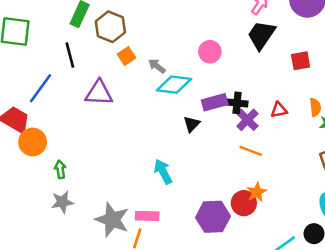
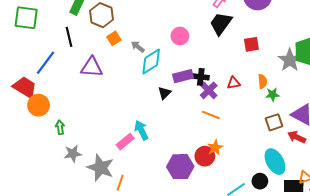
cyan diamond: (174, 85) -> (151, 62), turned -40
gray star: (62, 202) -> (73, 154), moved
pink rectangle: (147, 216) -> (125, 142), moved, turned -42

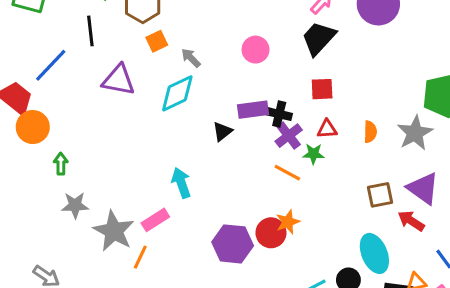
red square: (251, 44) -> (322, 89), moved
gray star: (290, 60) -> (415, 133), moved
cyan diamond: (151, 62) -> (177, 93), moved
green star: (272, 94) -> (313, 154), moved
pink rectangle: (125, 142) -> (155, 220), moved

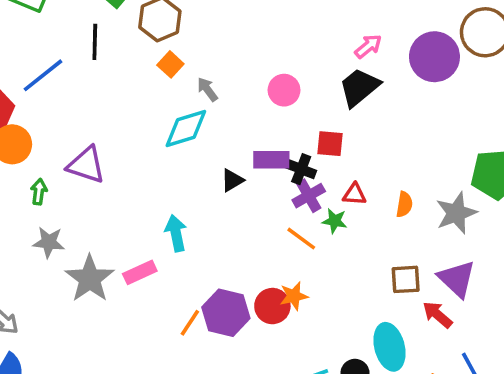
orange square: (157, 41) -> (170, 64), turned -30
purple triangle: (119, 80) -> (86, 165), moved
red square: (322, 89) -> (330, 144), moved
orange line: (140, 257) -> (190, 323), moved

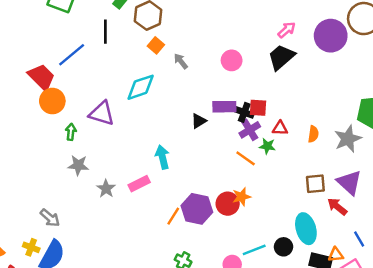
cyan diamond: (186, 129) -> (141, 87), moved
red square: (330, 144) -> (258, 108), moved
gray star: (90, 279) -> (106, 189), size x0.6

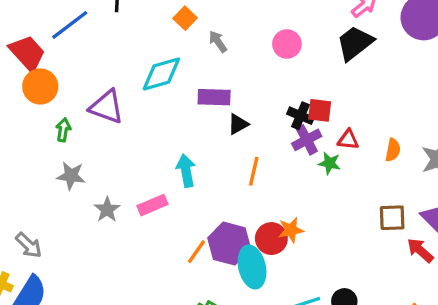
purple rectangle: (224, 107) -> (214, 97), moved
orange line: (246, 158) -> (254, 171), moved, turned 65
cyan ellipse: (306, 229) -> (252, 267), moved

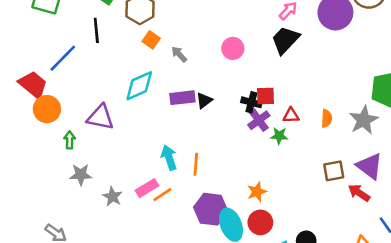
black triangle: (238, 124) -> (204, 100), moved
orange line: (254, 171) -> (196, 164), moved
red circle: (271, 239) -> (260, 222), moved
orange line: (196, 252) -> (162, 195), moved, turned 30

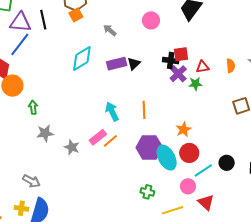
orange square: (151, 40) -> (76, 15), moved, turned 32
purple triangle: (101, 117) -> (20, 22), moved
orange line: (196, 164) -> (144, 110), moved

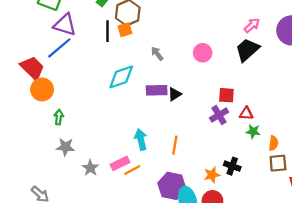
black line: (43, 20) -> (107, 31), moved
black cross: (171, 60) -> (232, 166), moved
orange semicircle: (231, 66) -> (273, 143), moved
green star: (195, 84) -> (253, 131), moved

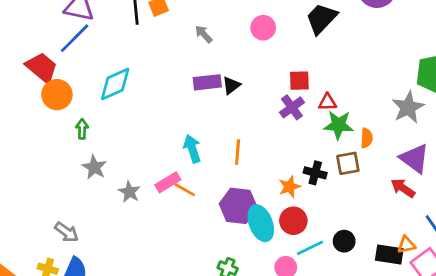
cyan diamond: (121, 77) -> (115, 84), moved
green star: (253, 131) -> (338, 125), size x1.5
gray star: (65, 147) -> (94, 167), turned 30
brown square: (278, 163) -> (348, 163), moved
orange line: (132, 170) -> (185, 190), turned 63

